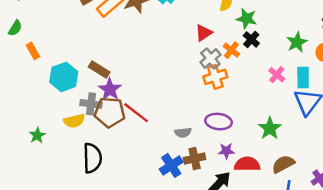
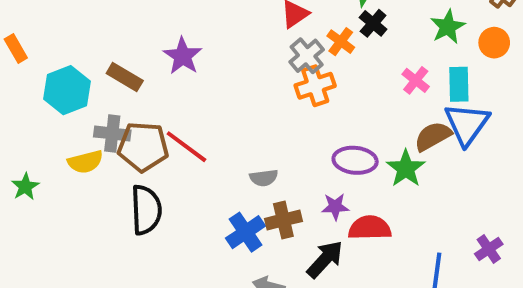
purple star: (110, 89) -> (183, 56), moved
purple ellipse: (219, 122) -> (355, 160), moved
black semicircle: (92, 158) -> (146, 210), moved
brown semicircle: (283, 164) -> (433, 136), moved

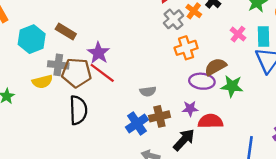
purple star: (183, 56) -> (98, 53), moved
orange cross: (315, 86) -> (186, 48), moved
brown semicircle: (433, 136) -> (215, 67), moved
green star: (406, 168) -> (232, 86), turned -30

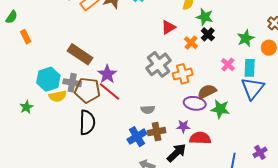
gray cross: (174, 19) -> (158, 64), moved, size x1.4
brown rectangle: (66, 31) -> (80, 54), size x1.4
cyan hexagon: (32, 39) -> (48, 79), moved

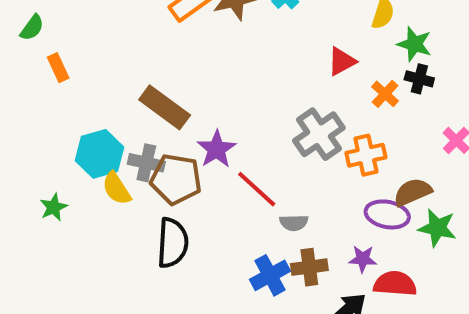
black cross: (208, 34) -> (419, 79), turned -32
red line: (109, 92) -> (257, 189), moved
yellow semicircle: (58, 96) -> (116, 188), turned 66

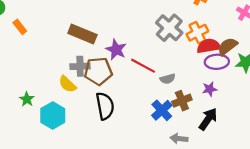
cyan hexagon: (100, 154) -> (53, 115), moved
green star: (54, 207) -> (27, 99), moved
red semicircle: (395, 284) -> (209, 46), moved

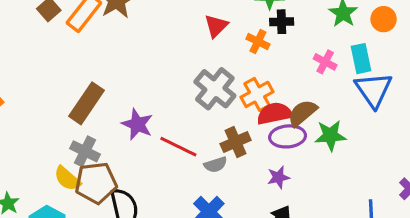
brown rectangle: (82, 34) -> (87, 103), turned -76
gray cross: (80, 66) -> (85, 151), turned 30
brown pentagon: (98, 71) -> (96, 183), moved
brown cross: (182, 101) -> (236, 142), moved

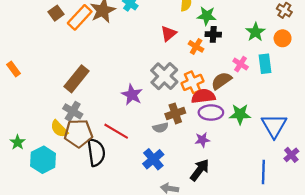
blue triangle: (374, 90) -> (274, 126), moved
brown semicircle: (302, 113) -> (221, 81), moved
purple star: (137, 124) -> (132, 95), moved
red line: (178, 147) -> (116, 131), moved

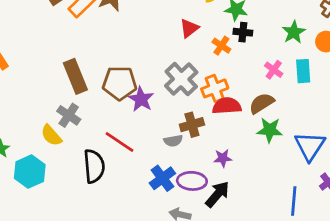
brown rectangle: (76, 79) -> (75, 76), turned -64
brown semicircle: (221, 81) -> (262, 103), moved
purple ellipse: (211, 113) -> (192, 181), moved
brown pentagon: (78, 133) -> (120, 83), moved

